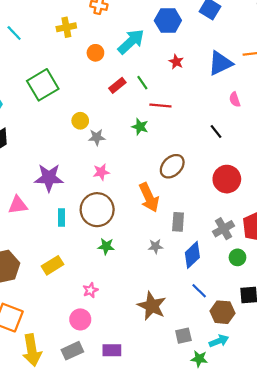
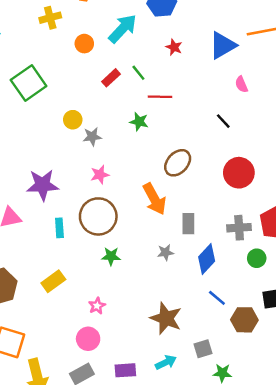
gray cross: (224, 229) -> (239, 228), turned 30
cyan arrow: (219, 341) -> (166, 362), moved

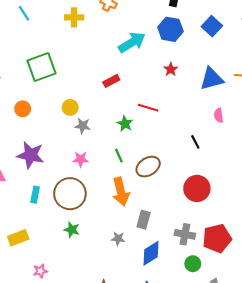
orange circle: (84, 44) -> (23, 109), moved
green line: (138, 73) -> (119, 156), moved
pink star: (97, 306) -> (40, 271), moved

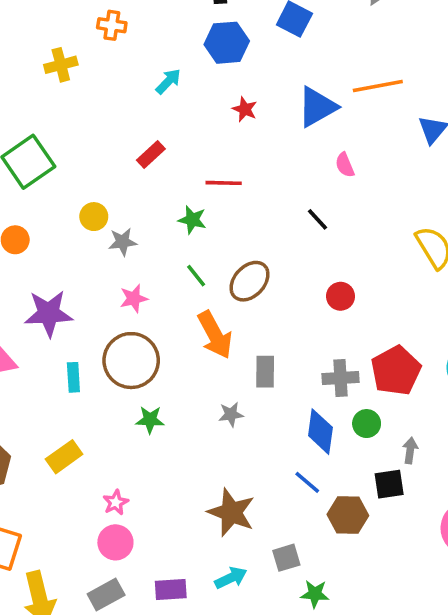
cyan arrow: (132, 42) -> (168, 81), size x0.6
red circle: (197, 188) -> (341, 296), size x0.6
blue diamond: (151, 253) -> (320, 432), moved, turned -35

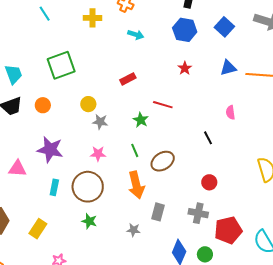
cyan arrow: (168, 81) -> (136, 35), moved, turned 49
blue triangle: (317, 107) -> (228, 68), moved, size x0.7
gray cross: (341, 378) -> (198, 213), moved
yellow rectangle: (64, 457) -> (38, 229), turned -36

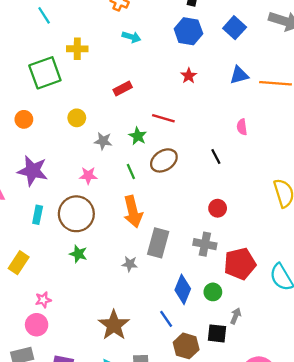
cyan line: (45, 14) -> (44, 15), moved
yellow cross: (92, 18) -> (77, 49), moved
gray star: (100, 122) -> (103, 141), moved
brown ellipse: (163, 161) -> (164, 160), moved
gray rectangle: (158, 212) -> (158, 243), size x1.4

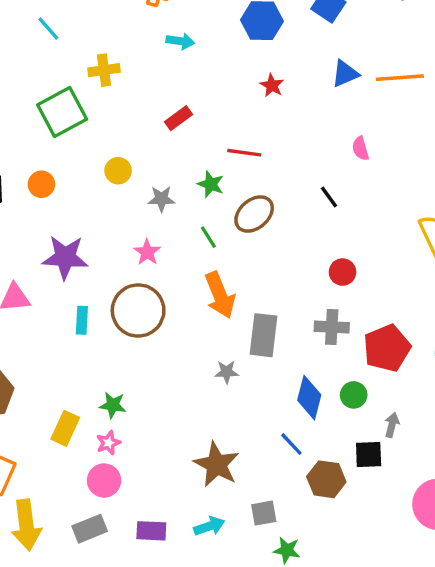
pink star: (88, 175) -> (147, 252), turned -30
green star: (78, 254) -> (113, 405), moved
yellow rectangle: (19, 263) -> (65, 428), moved

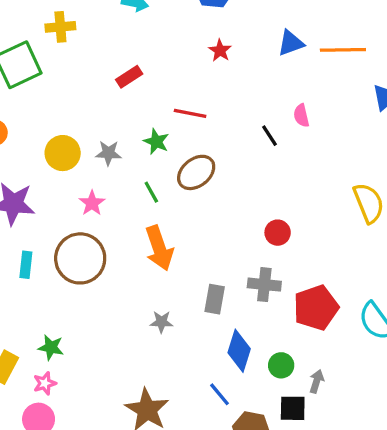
yellow circle: (118, 171) -> (63, 153), moved, size x1.4
black line: (329, 197) -> (269, 136), moved
gray rectangle: (263, 335) -> (215, 299), moved, size x0.7
green circle: (354, 395) -> (281, 365), moved

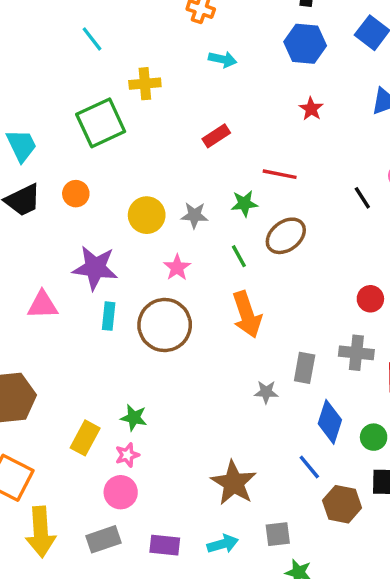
green star: (156, 142) -> (244, 204), turned -30
cyan rectangle: (26, 265) -> (109, 316), moved
gray star: (161, 322) -> (266, 392), moved

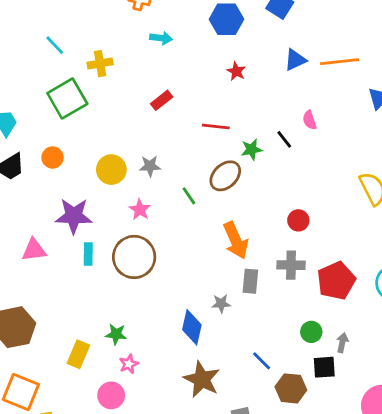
cyan line: (92, 39) -> (55, 45), moved
green star: (244, 204) -> (252, 150), moved
orange arrow: (247, 315) -> (236, 240), moved
blue diamond: (330, 422) -> (192, 327), moved
pink star: (127, 455) -> (129, 364), moved

